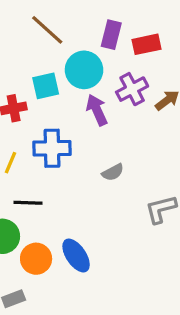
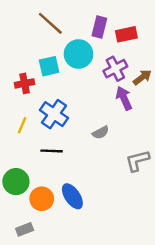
purple arrow: (97, 110) -> (124, 98), moved
blue cross: (52, 148) -> (54, 114), turned 36
black line: (28, 203) -> (52, 151), moved

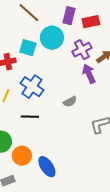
cyan square: (49, 66) -> (28, 48), turned 30
blue ellipse: (72, 196) -> (47, 167), moved

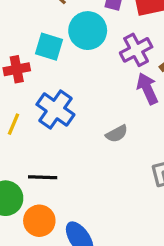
black line: (30, 117) -> (43, 177), moved

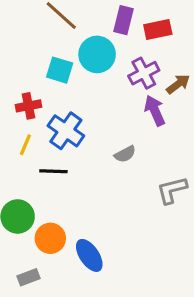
red cross: (17, 69) -> (29, 106), moved
black line: (43, 177) -> (53, 171), moved

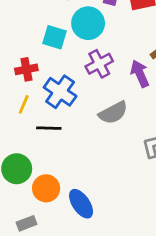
purple cross: (144, 73) -> (99, 64), moved
gray semicircle: (125, 154) -> (113, 113), size x1.5

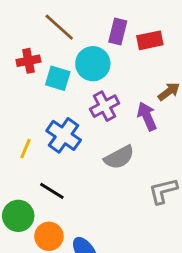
red cross: (26, 69) -> (28, 61), moved
black line: (49, 128) -> (52, 191), moved, turned 30

